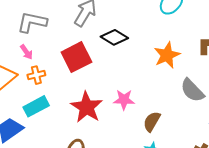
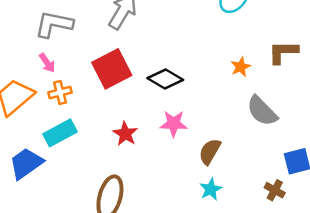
black diamond: (114, 37) -> (165, 79), moved
orange star: (167, 55) -> (241, 67), moved, size x0.6
red star: (87, 107) -> (125, 134), size x0.6

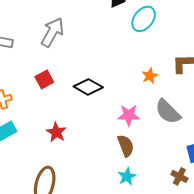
red square: (112, 69) -> (44, 79), size x0.6
pink star: (174, 124) -> (129, 115), moved
brown semicircle: (210, 152) -> (126, 146), turned 130

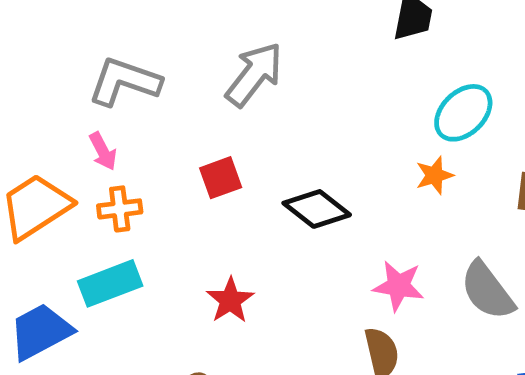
cyan ellipse: (144, 19) -> (463, 113), moved
orange star: (150, 76) -> (434, 175), moved

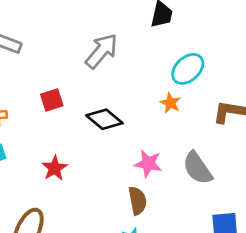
gray arrow: (254, 74) -> (102, 51), moved
orange star: (434, 175) -> (170, 103), turned -30

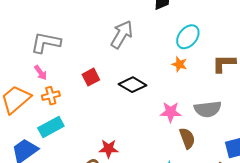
red star: (55, 168) -> (109, 149), moved, turned -30
gray semicircle: (197, 168) -> (208, 109), turned -52
brown semicircle: (137, 201) -> (187, 138), moved

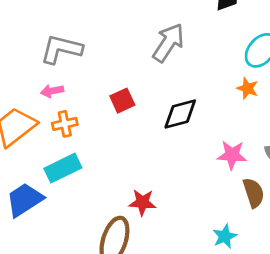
pink arrow: (41, 73) -> (52, 91), turned 112
black diamond: (132, 85) -> (180, 114), turned -48

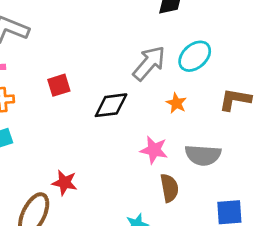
gray arrow: (168, 43) -> (149, 63), moved
orange star: (247, 88) -> (176, 103), moved

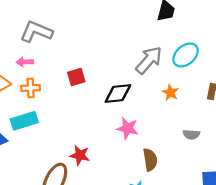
pink star: (154, 150) -> (128, 128), moved
gray semicircle: (203, 155) -> (191, 134), size x0.6
brown semicircle: (169, 188) -> (150, 160), moved

